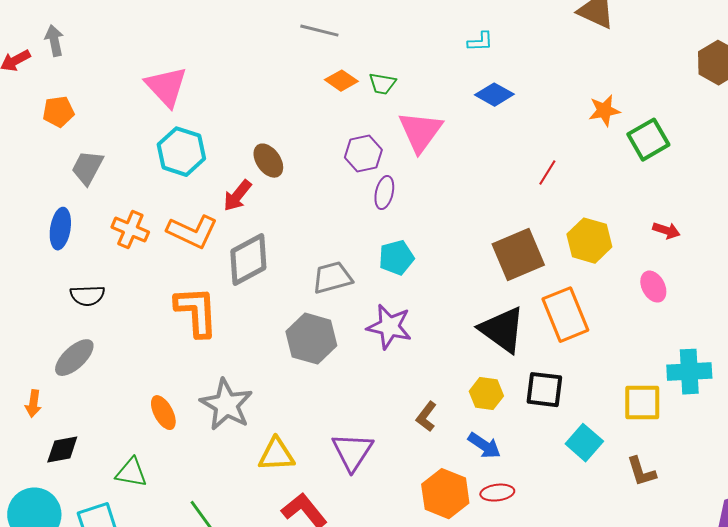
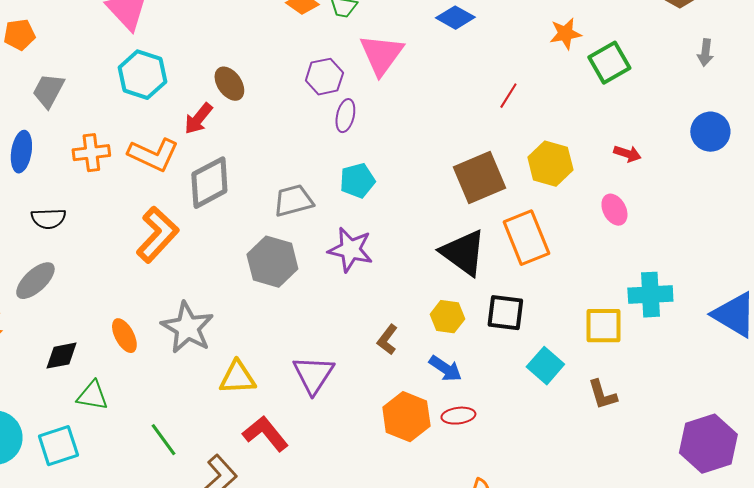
orange cross: (130, 230) -> (91, 153), turned -30
orange L-shape: (196, 312) -> (157, 235), turned 46
black diamond: (62, 450) -> (61, 356), moved

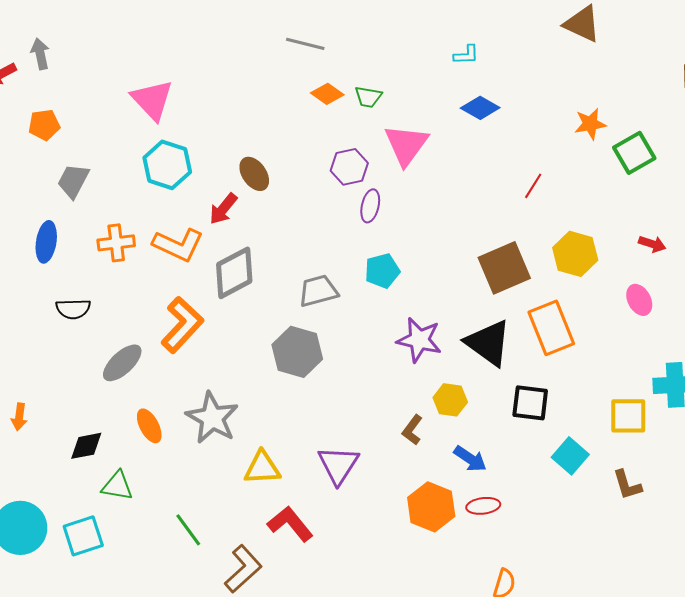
purple star: (350, 250) -> (419, 340), moved
gray ellipse: (35, 281) -> (122, 363), moved
yellow hexagon: (447, 317) -> (450, 400), moved

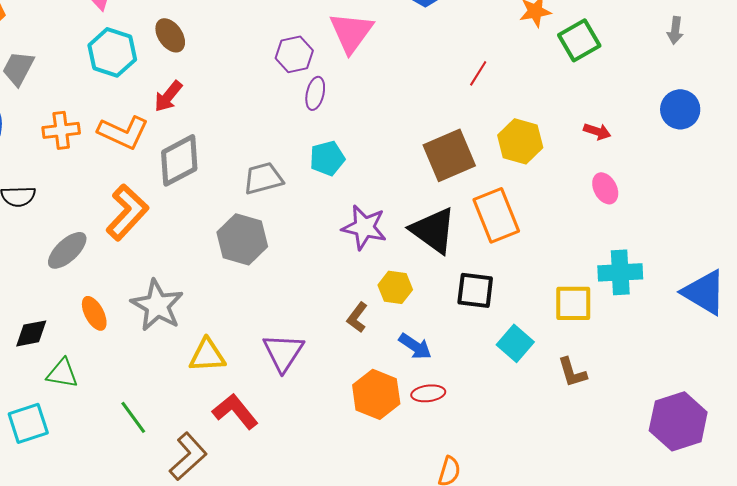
brown ellipse: (254, 174) -> (170, 35), moved
pink ellipse: (639, 300) -> (605, 188), moved

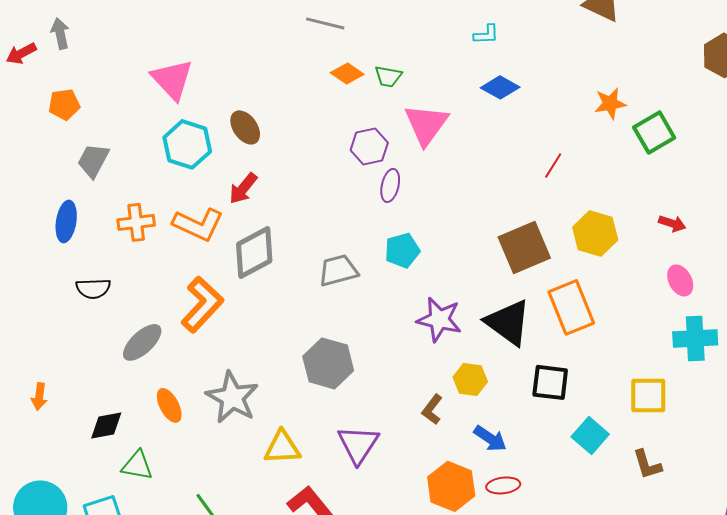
gray hexagon: (242, 239) -> (328, 363), moved
cyan cross: (620, 272) -> (695, 338), moved

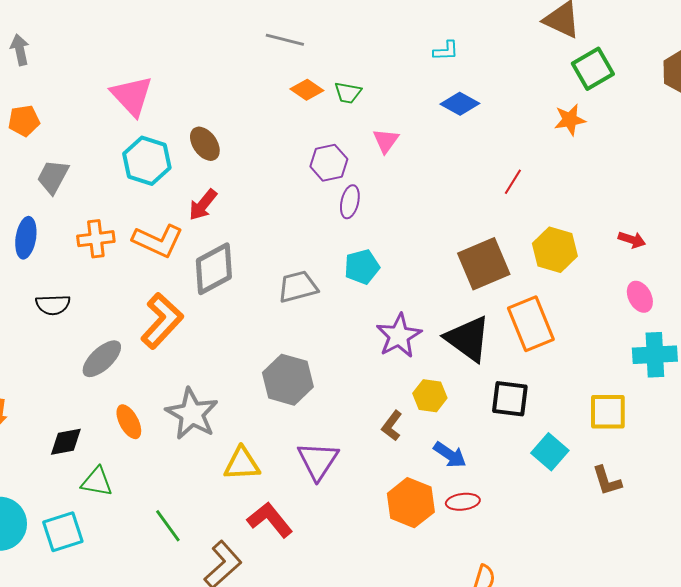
pink triangle: (426, 124) -> (386, 141), size x0.6
green square: (654, 132) -> (593, 69), moved
purple star: (439, 319) -> (399, 336), turned 30

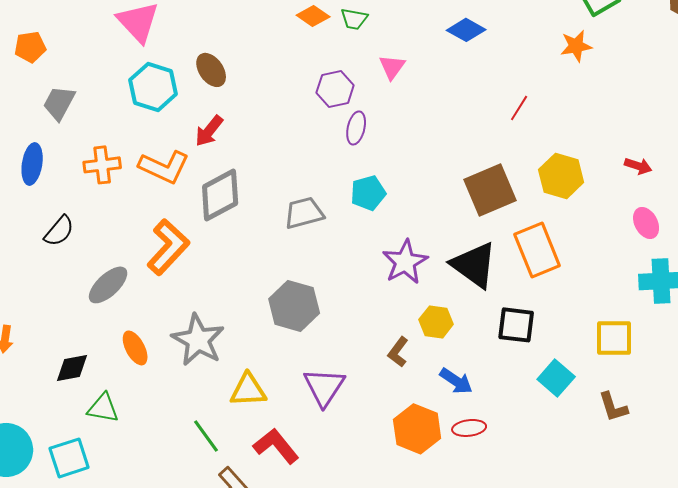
black semicircle: (53, 305) -> (59, 231), turned -48
green line: (168, 526) -> (206, 436), moved

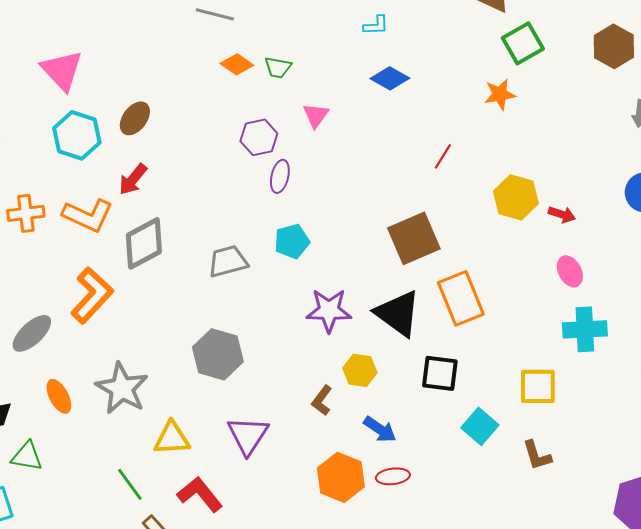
brown ellipse: (211, 70) -> (135, 118), turned 72
yellow hexagon: (561, 176) -> (516, 197), moved
purple star: (405, 262) -> (329, 310), turned 30

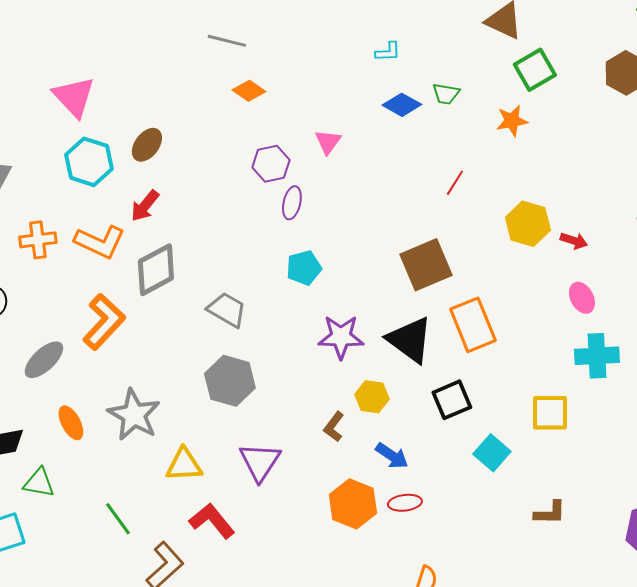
green trapezoid: (278, 67) -> (446, 94), moved
gray trapezoid: (228, 261) -> (227, 310), moved, turned 45
black square: (440, 373) -> (452, 400), turned -30
brown L-shape: (537, 455) -> (550, 513), moved, turned -72
green line: (130, 484) -> (118, 519), moved

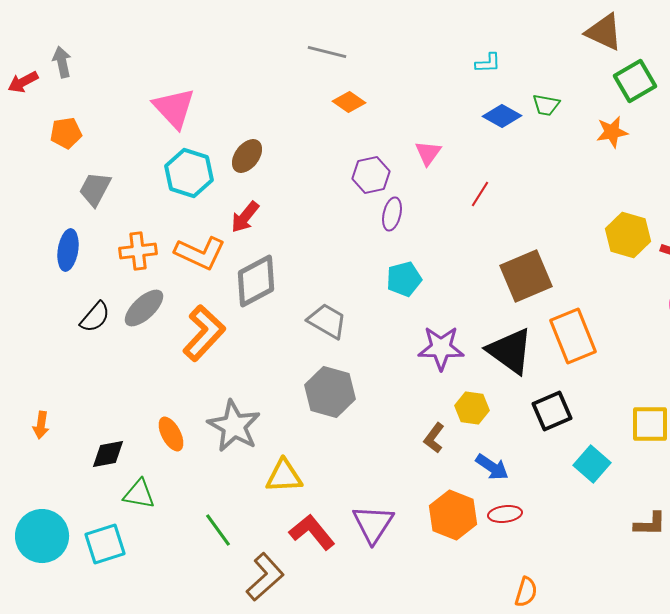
red line: (455, 183) -> (480, 194), moved
gray ellipse: (44, 360) -> (144, 308), moved
purple triangle: (260, 462) -> (373, 524), moved

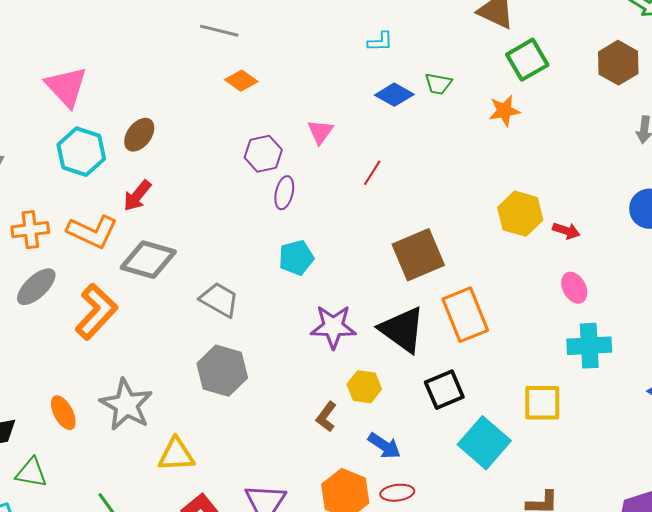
gray diamond: (256, 281) -> (148, 260), turned 44
cyan square: (592, 464) -> (484, 443), size x1.4

